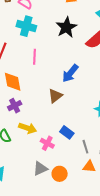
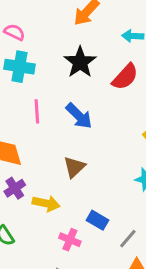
blue arrow: (70, 73) -> (79, 116), moved, turned -78
yellow arrow: (28, 128) -> (46, 203), moved
gray line: (85, 147) -> (128, 239), turned 64

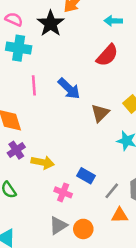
black star: (80, 62) -> (51, 23), moved
brown triangle: (74, 167) -> (100, 113), moved

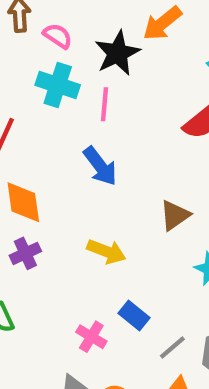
pink line: (34, 85) -> (105, 104), moved
blue arrow: (69, 89) -> (100, 166), moved
yellow arrow: (43, 162) -> (106, 251), moved

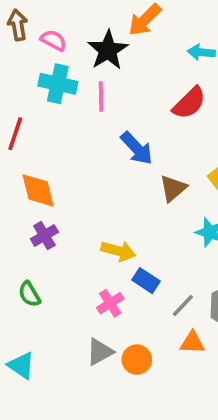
blue arrow: (100, 166) -> (137, 148), moved
yellow arrow: (106, 251) -> (118, 251), moved
pink cross: (91, 337) -> (110, 303), turned 32

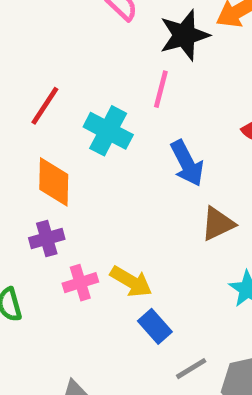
cyan cross: (58, 84) -> (108, 131), moved
pink cross: (110, 303) -> (80, 283), moved

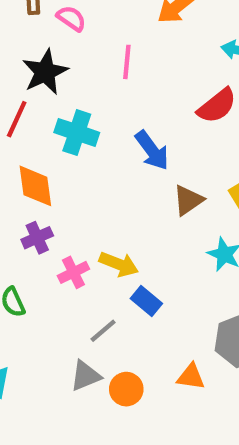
black star: (184, 35) -> (45, 72), moved
pink line: (161, 89) -> (127, 62), moved
gray line: (191, 369) -> (103, 331), moved

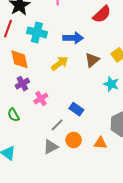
blue arrow: (152, 150) -> (73, 38), turned -48
yellow arrow: (119, 264) -> (60, 63), moved, turned -54
orange circle: (126, 389) -> (74, 140), moved

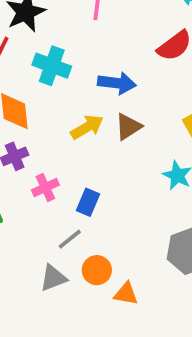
brown triangle: (92, 60) -> (128, 127), moved
blue rectangle: (76, 109) -> (88, 202), moved, turned 72
orange triangle: (100, 143) -> (126, 294), moved

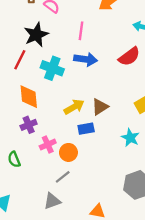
blue arrow: (117, 83) -> (86, 59), moved
blue rectangle: (88, 202) -> (86, 129), moved, turned 56
orange circle: (97, 270) -> (68, 152), moved

